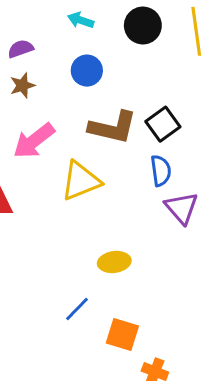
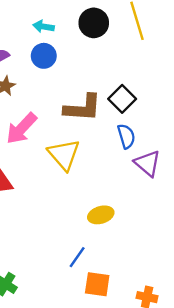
blue circle: (87, 71) -> (44, 56), moved
yellow triangle: (81, 181) -> (64, 155), turned -40
orange square: (122, 334) -> (97, 284), moved

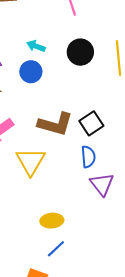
blue line: (77, 257) -> (56, 249), moved

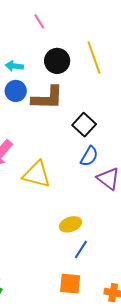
brown L-shape: (55, 124) -> (48, 98), moved
blue semicircle: (88, 157) -> (89, 156), turned 50
yellow triangle: (31, 161) -> (37, 174), turned -32

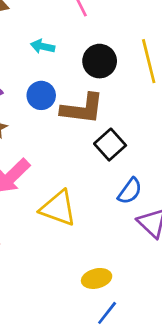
cyan arrow: (14, 66) -> (43, 46), moved
black square: (84, 125) -> (110, 145), moved

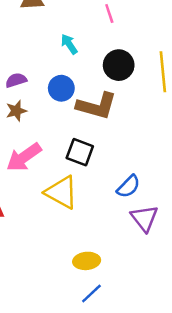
cyan arrow: (43, 46) -> (69, 44), turned 35
black square: (110, 145) -> (80, 152), moved, turned -36

